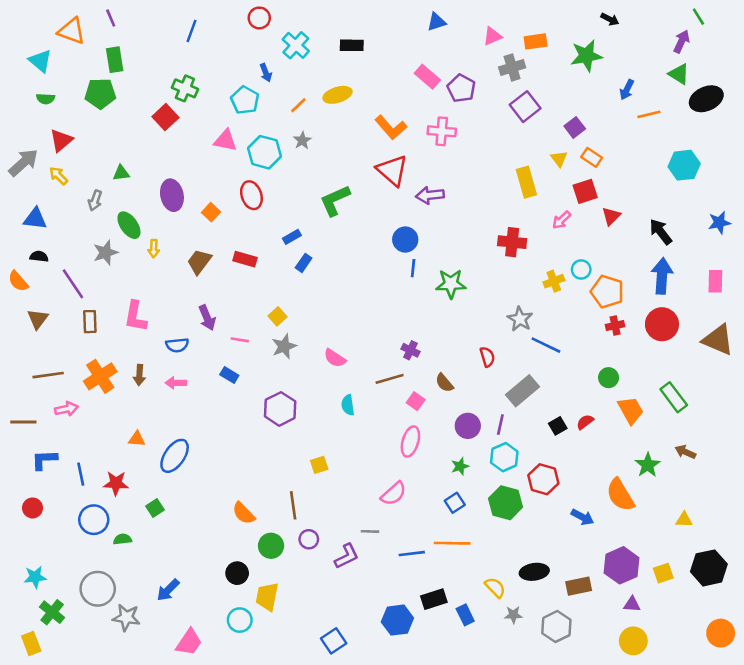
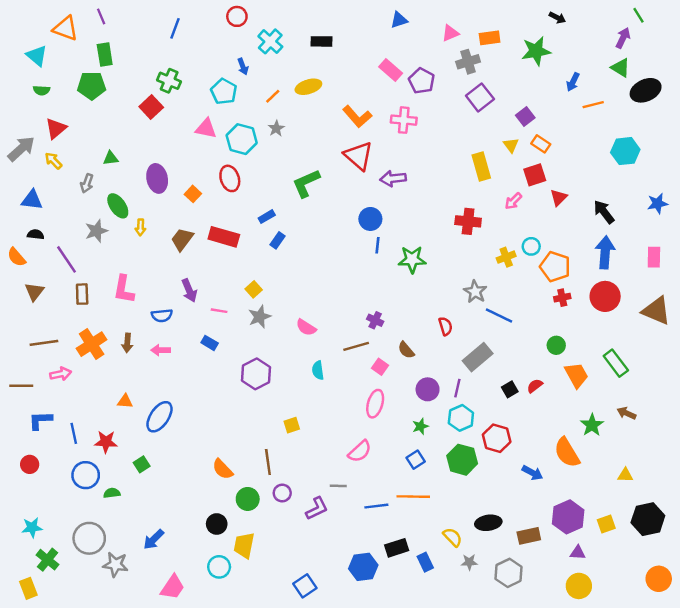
red rectangle: (245, 259) -> (224, 237), size x1.4

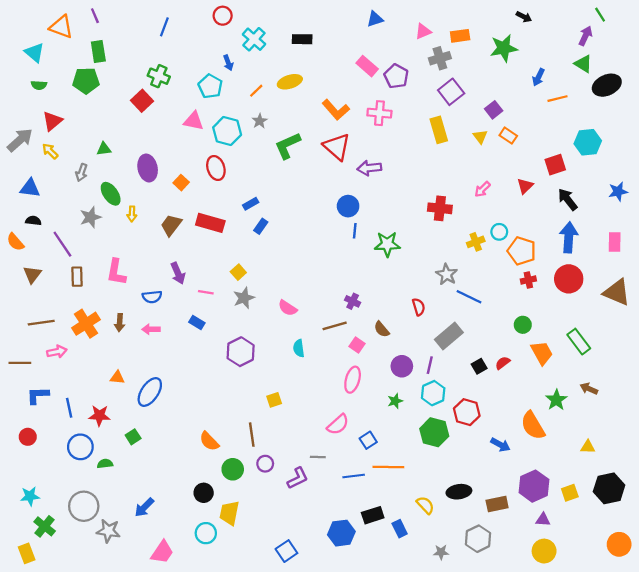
yellow rectangle: (481, 167) -> (439, 130), moved
red square: (535, 175) -> (555, 165), moved
green L-shape: (306, 183) -> (288, 146), moved
blue square: (416, 460) -> (368, 440), moved
gray star: (469, 562) -> (441, 552), moved

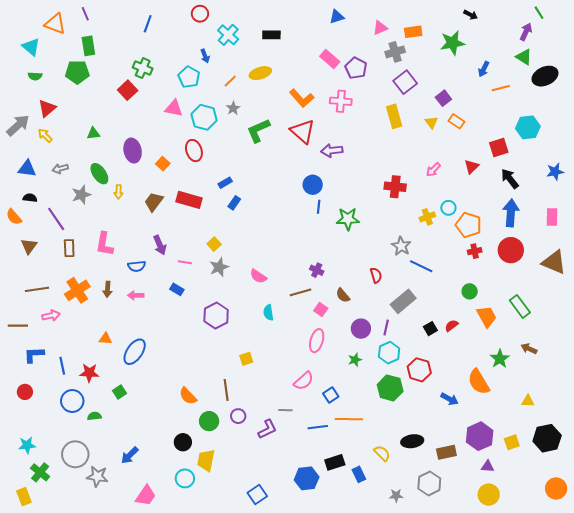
gray arrow: (81, 172) -> (60, 169), moved, turned 56

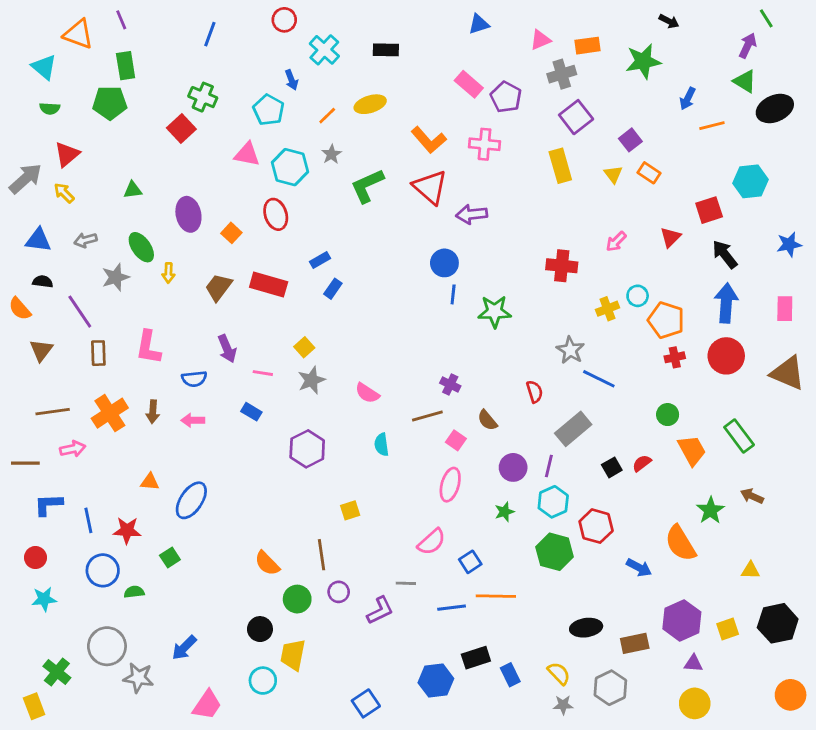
cyan star: (27, 445) -> (44, 599), moved
yellow semicircle: (382, 453) -> (559, 673), moved

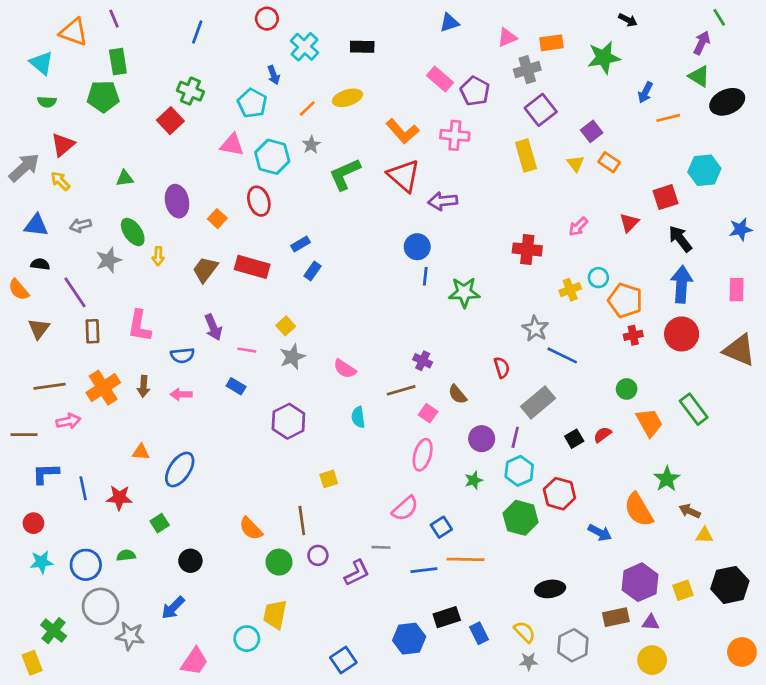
brown arrow: (752, 496) -> (690, 511), moved
blue circle: (103, 570) -> (86, 565), moved
black circle: (260, 629) -> (190, 561), moved
brown rectangle: (635, 643) -> (616, 617), moved

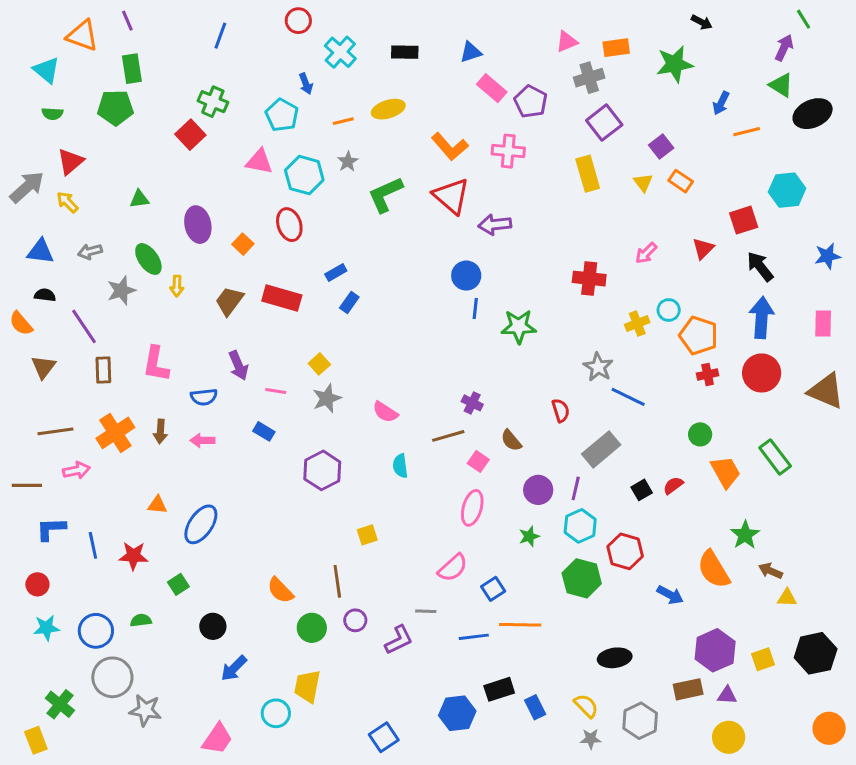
blue triangle: (449, 23) -> (471, 52), moved
orange line: (307, 109) -> (343, 121), turned 30
blue arrow: (173, 608) -> (234, 668), moved

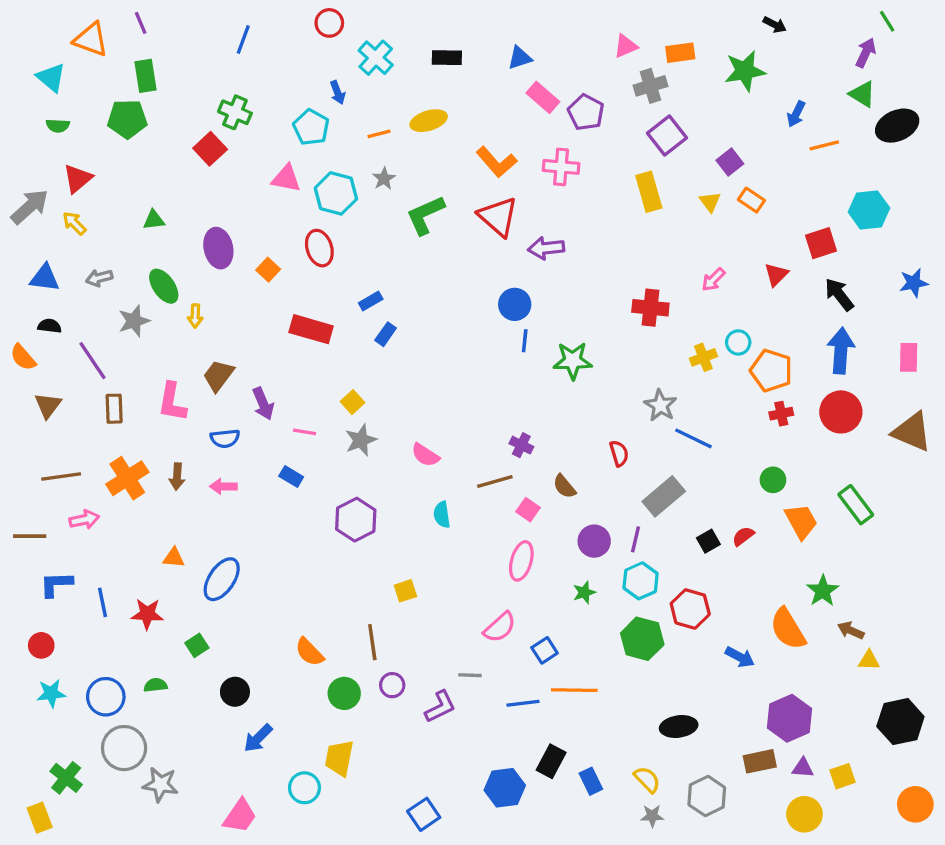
brown trapezoid: (229, 301) -> (218, 376), moved
yellow square: (763, 659) -> (843, 776), moved
black rectangle: (499, 689) -> (551, 761), turned -44

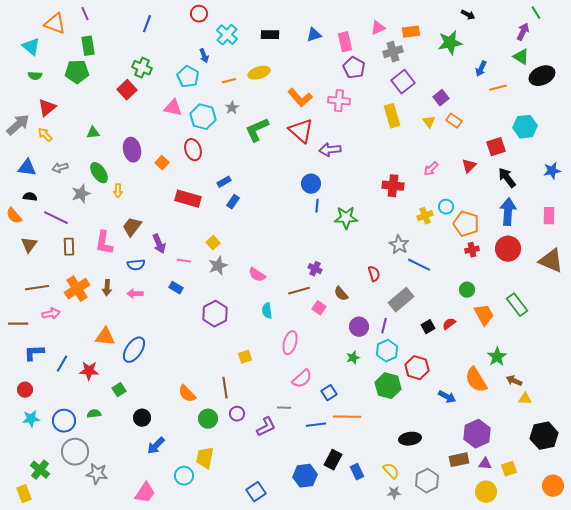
pink rectangle: (543, 97) -> (345, 42), moved, turned 36
purple line: (93, 361) -> (56, 218), turned -30
orange triangle: (174, 558) -> (105, 337), size x1.5
pink ellipse: (521, 561) -> (290, 343), moved
blue line: (102, 602) -> (62, 364), turned 42

